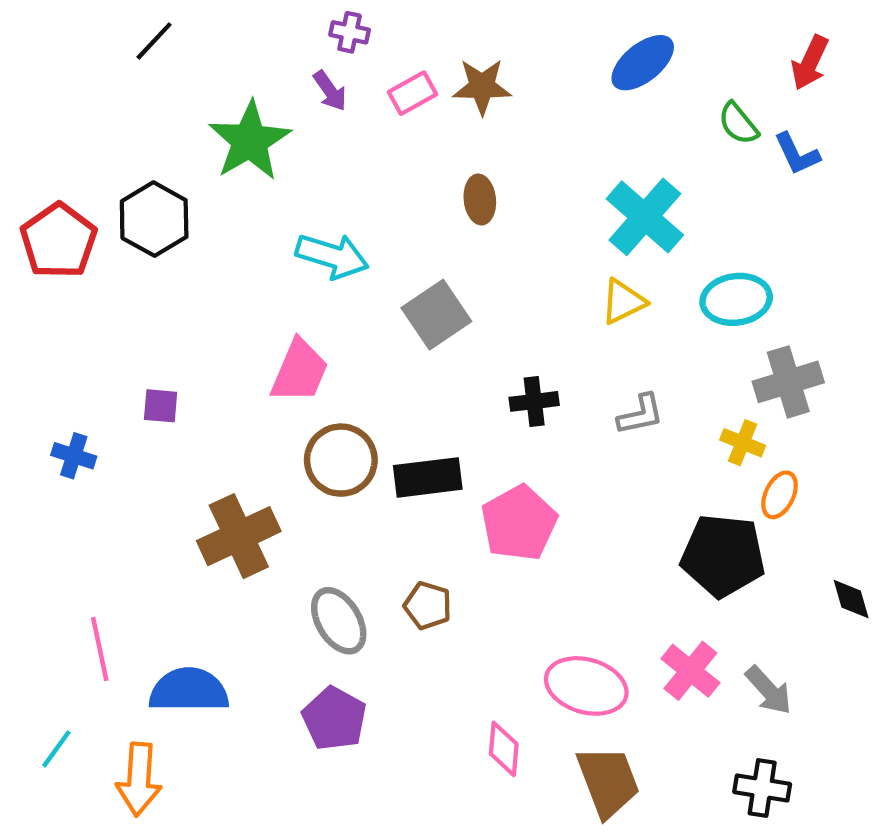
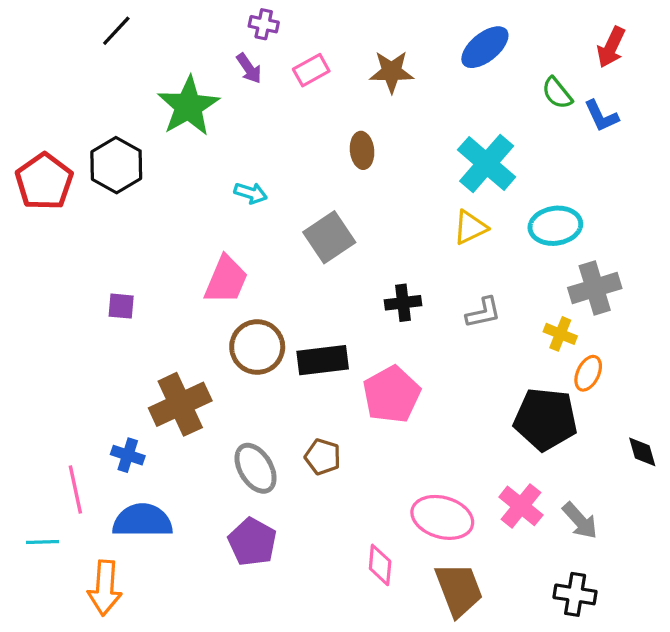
brown star: (482, 87) -> (392, 72), moved
cyan arrow: (332, 256) -> (251, 193), size x0.6
blue cross: (74, 456) -> (128, 455), moved
cyan line: (56, 749) -> (43, 542), moved, turned 52

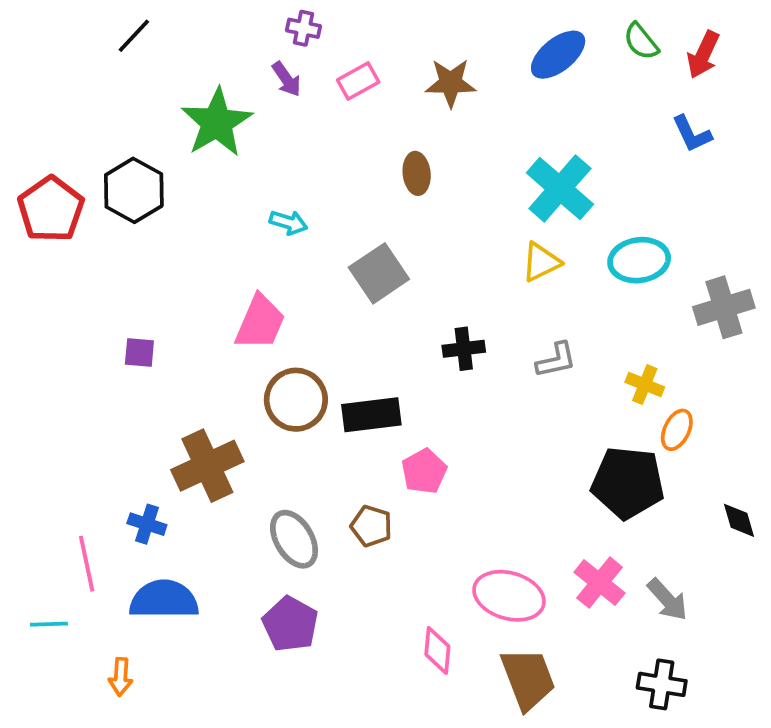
green semicircle: (557, 93) -> (641, 41), moved
gray cross: (595, 288) -> (724, 307), moved
pink pentagon: (392, 395) -> (424, 471), moved, size x0.7
orange arrow: (105, 588) -> (121, 677), size x0.6

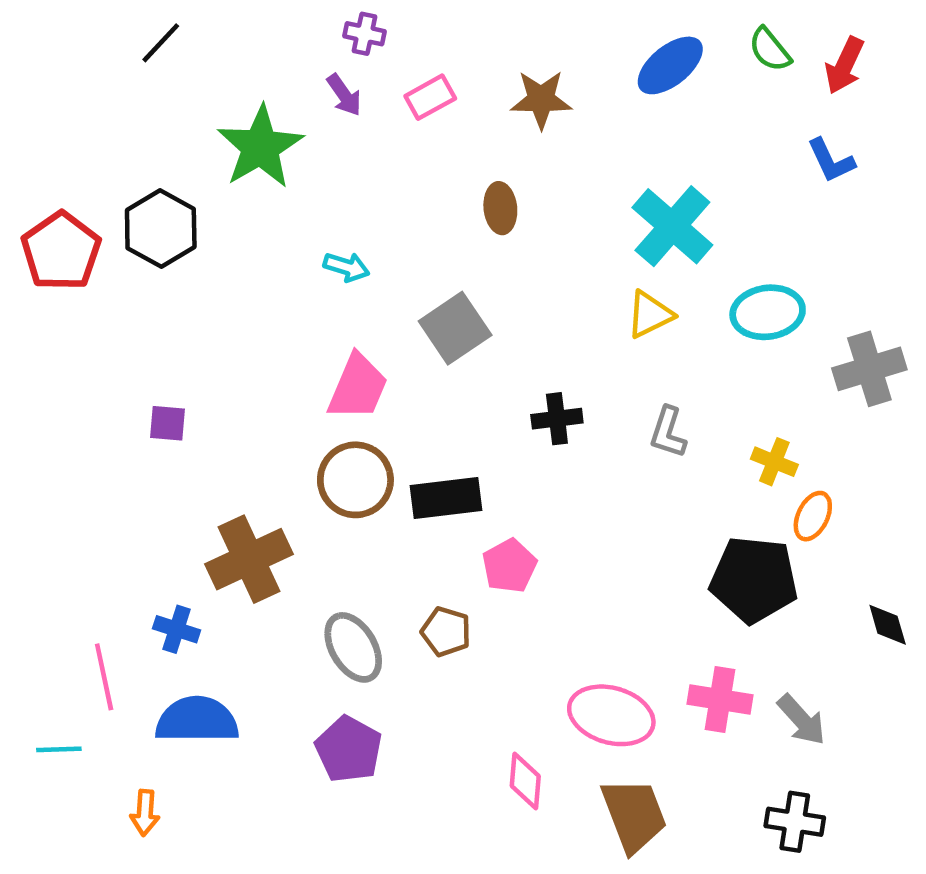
pink trapezoid: (260, 322) -> (358, 387), moved
gray L-shape: (556, 360) -> (668, 432), turned 120
pink cross: (600, 583) -> (720, 699), turned -30

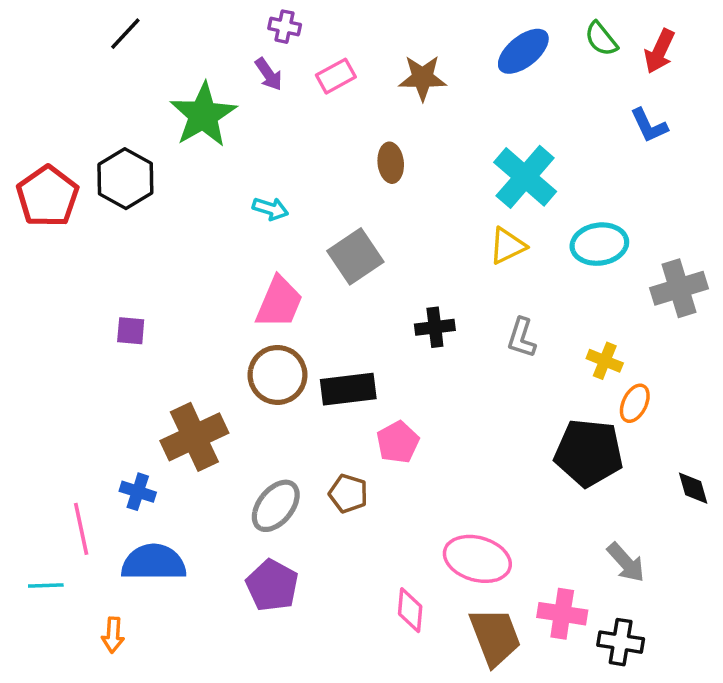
gray ellipse: (353, 647) -> (276, 506), turned 70
pink cross: (720, 699) -> (562, 614), moved

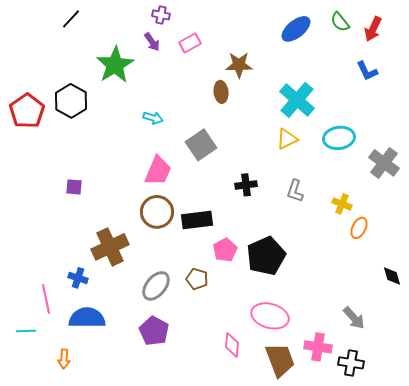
brown star: (423, 78) -> (239, 65), moved
gray cross: (679, 288) -> (384, 163), turned -36
black pentagon: (589, 453) -> (266, 256), moved, turned -30

